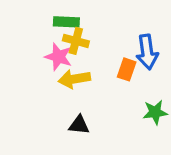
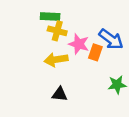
blue arrow: (147, 52) -> (111, 39), turned -45
pink star: (58, 57) -> (79, 44), moved

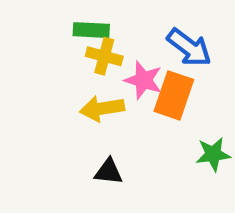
blue arrow: (111, 39) -> (189, 47), moved
orange rectangle: (95, 52) -> (174, 95), size x1.5

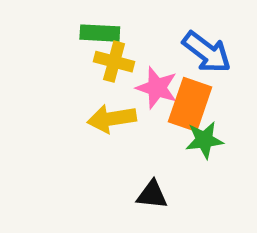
green star: (213, 154) -> (204, 140), moved
black triangle: (109, 172) -> (152, 195), moved

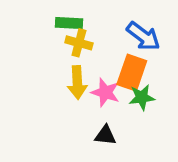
pink star: (157, 88) -> (105, 92), moved
yellow arrow: (112, 119) -> (77, 82), turned -84

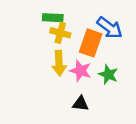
orange rectangle: (132, 73) -> (91, 43), moved
green star: (142, 97) -> (108, 75), turned 30

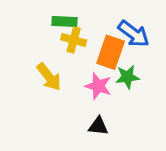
yellow arrow: (59, 63) -> (49, 77), moved, turned -35
green star: (108, 75) -> (127, 77), moved, turned -30

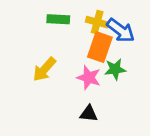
yellow cross: (74, 40) -> (97, 22), moved
yellow arrow: (49, 77) -> (44, 69), turned 80

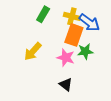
green rectangle: (58, 19) -> (43, 14), turned -63
black triangle: (89, 114) -> (66, 84), turned 32

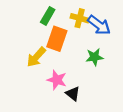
orange rectangle: (74, 35) -> (57, 39), moved
pink star: (66, 58) -> (57, 80), moved

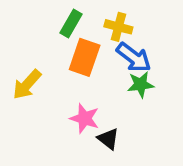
blue arrow: (99, 25) -> (134, 57), moved
yellow arrow: (36, 57) -> (27, 85), moved

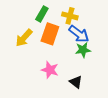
yellow arrow: (27, 85) -> (24, 38), moved
black triangle: (108, 139) -> (76, 82), moved

